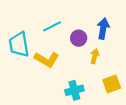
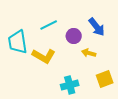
blue arrow: (103, 29) -> (97, 27), turned 132
yellow arrow: (95, 56) -> (89, 53), turned -88

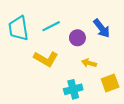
cyan trapezoid: (18, 42) -> (19, 28), moved
yellow arrow: (89, 53) -> (89, 63), moved

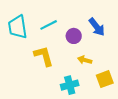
yellow L-shape: (46, 59) -> (44, 56), turned -135

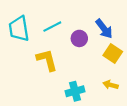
yellow arrow: (85, 60) -> (111, 85), moved
yellow square: (105, 79) -> (113, 54), moved, turned -36

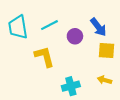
yellow square: (113, 54) -> (106, 51), turned -30

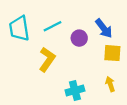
yellow L-shape: (44, 57) -> (47, 59), turned 50
yellow arrow: (104, 80) -> (110, 84), turned 56

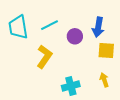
blue arrow: (104, 28) -> (98, 27), turned 48

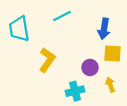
cyan line: (50, 25) -> (62, 16), moved
purple circle: (75, 36) -> (90, 67), moved

